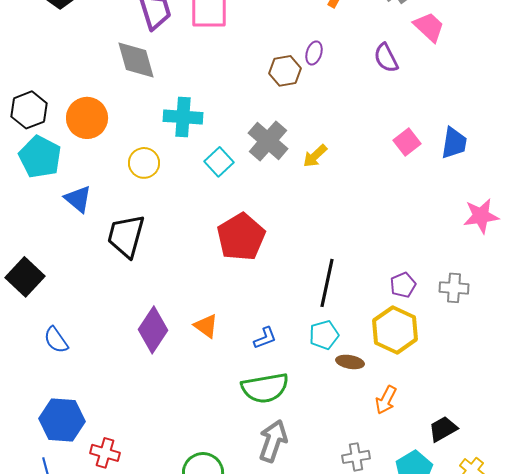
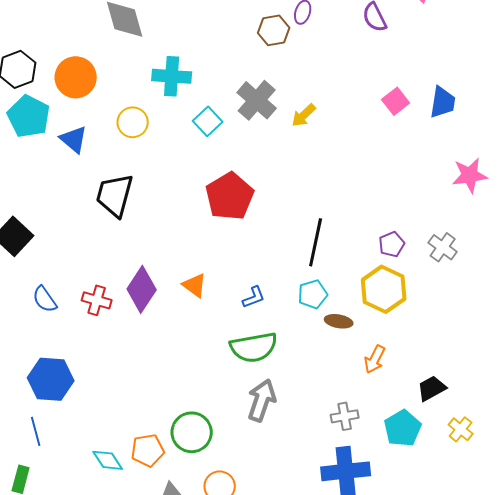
blue triangle: (78, 199) -> (74, 139), moved
gray cross: (454, 288) -> (443, 247), turned 32
red cross: (105, 453) -> (97, 300), moved

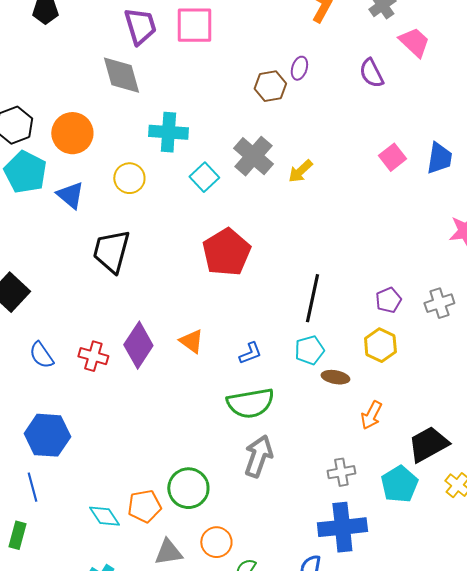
gray cross: (443, 247) -> (439, 303), turned 36
yellow hexagon: (384, 289) -> (380, 345), size x0.7
black trapezoid: (432, 388) -> (428, 444), size x1.4

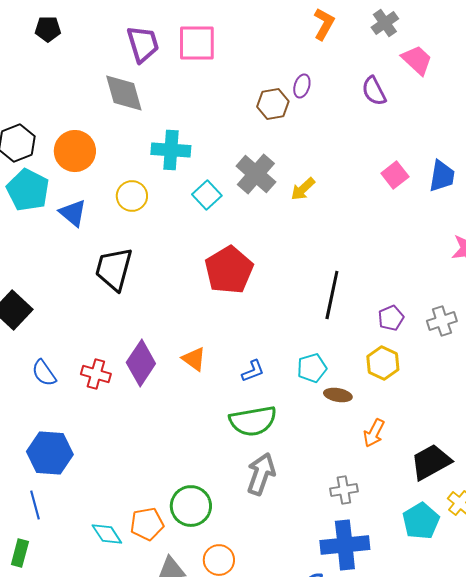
black line: (312, 298) -> (332, 295), moved
cyan pentagon: (399, 484) -> (421, 521), moved

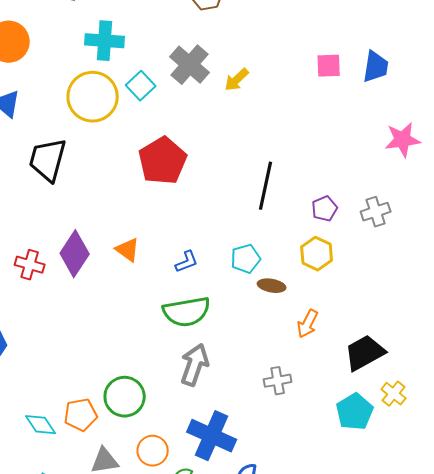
pink square: (395, 175) -> (329, 66), turned 36
yellow circle: (132, 196) -> (93, 97), moved, size x1.6
blue cross: (345, 545) -> (212, 436), moved, turned 30

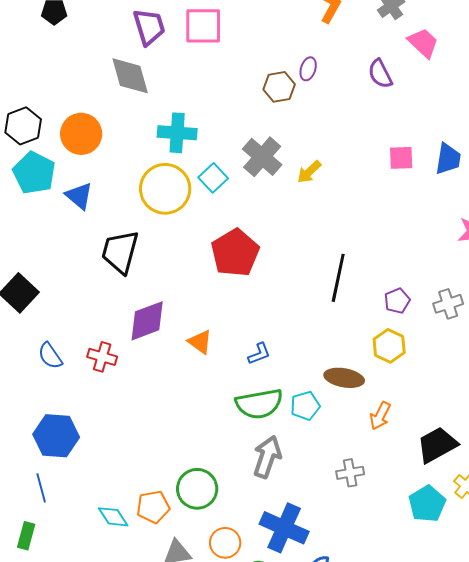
purple diamond: (75, 254) -> (147, 321), moved, turned 36
cyan pentagon: (246, 259) -> (305, 406), moved
brown ellipse: (272, 286) -> (344, 378), size x1.4

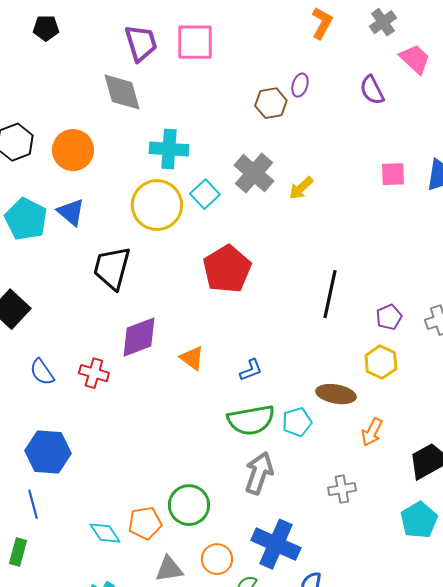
cyan pentagon: (34, 173) -> (26, 219), moved

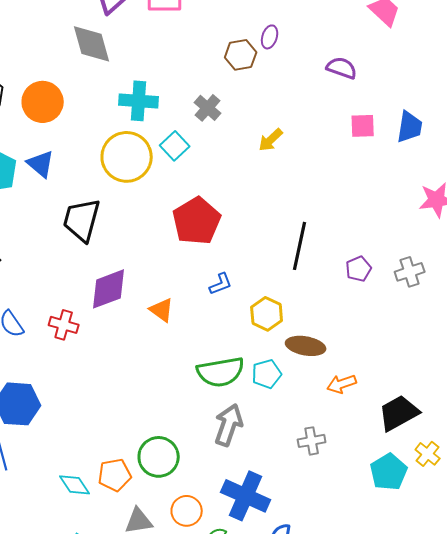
purple semicircle: (372, 90) -> (342, 68), moved, turned 136
gray cross: (254, 173) -> (208, 108), moved, size x0.7
yellow hexagon: (381, 362) -> (267, 314), moved
blue L-shape: (251, 370) -> (221, 284), moved
orange arrow: (372, 432) -> (342, 384), turned 44

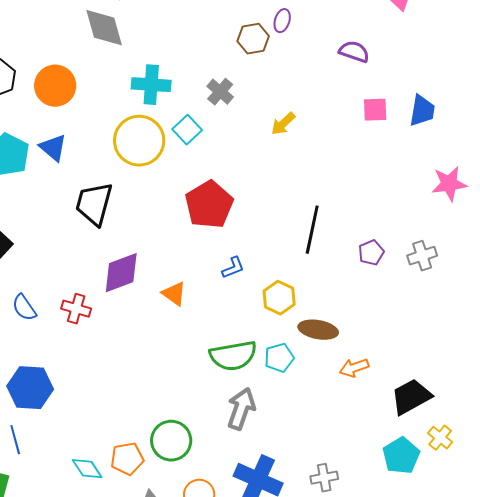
gray cross: (312, 441) -> (324, 478), moved

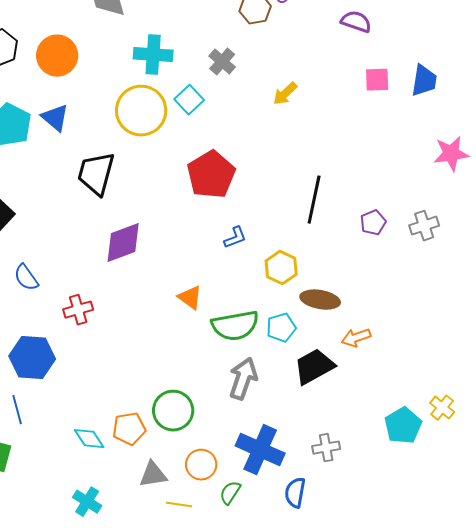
orange triangle: (174, 294) -> (190, 298), moved
red cross: (76, 309) -> (78, 310), moved, turned -32
black trapezoid: (411, 397) -> (314, 367), moved

